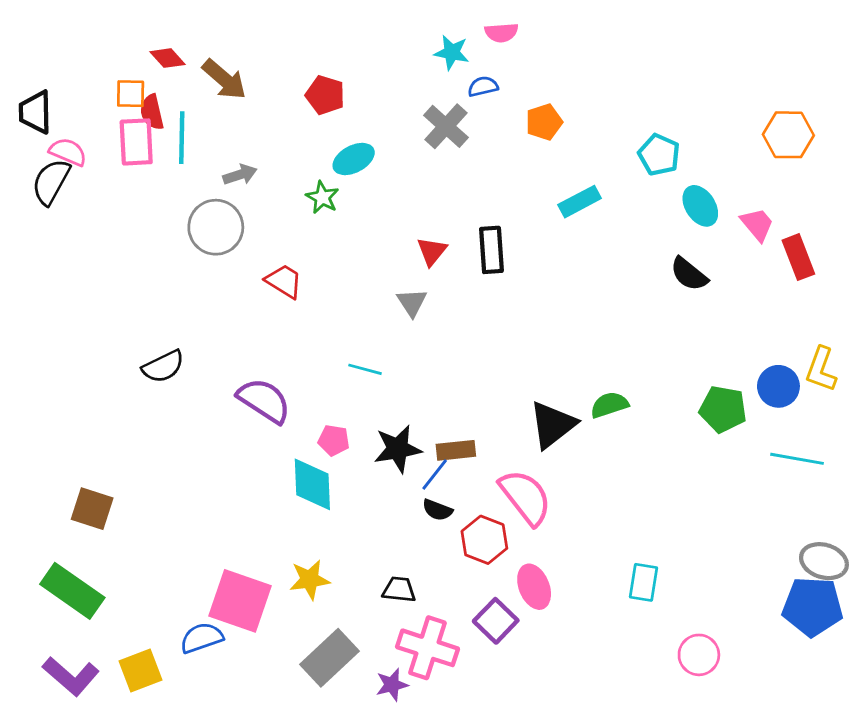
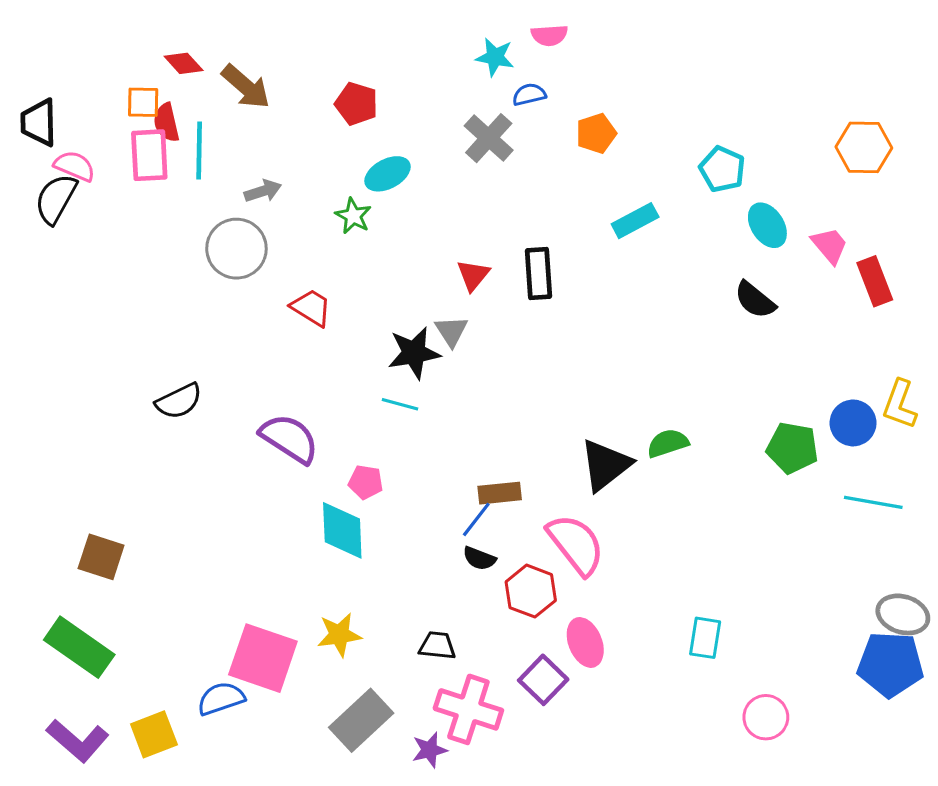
black star: (398, 449) -> (414, 353), moved

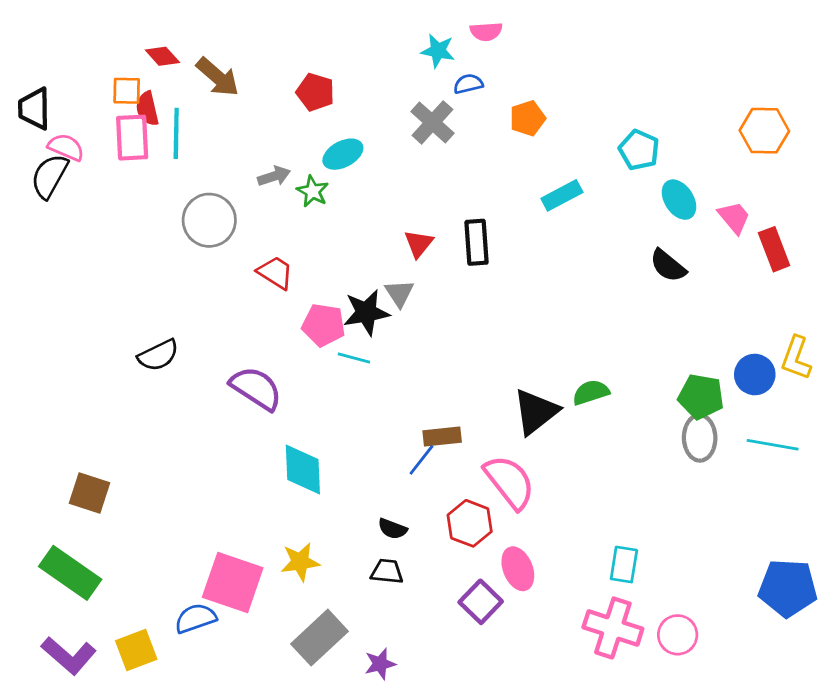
gray arrow: (263, 191) -> (274, 176), moved
pink pentagon: (366, 482) -> (324, 325), moved, size x1.4
black semicircle: (479, 558) -> (392, 529), moved
gray ellipse: (903, 614) -> (700, 438), moved, turned 72
pink cross: (468, 709) -> (613, 628), moved

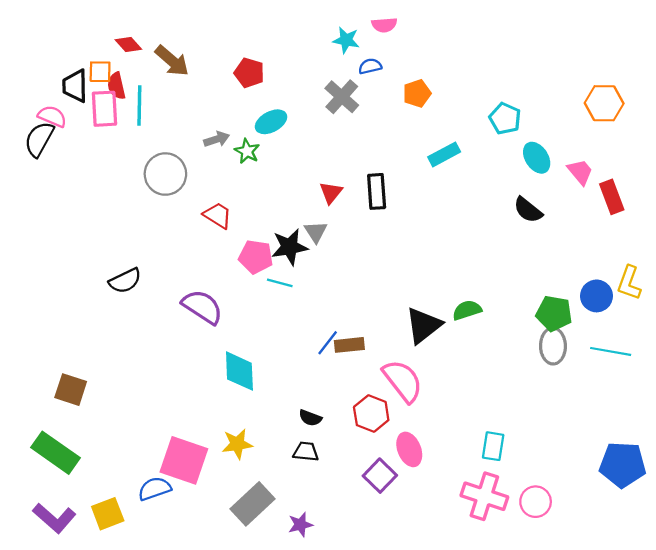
black trapezoid: (34, 109) -> (75, 86), moved
blue line: (421, 460) -> (328, 343), moved

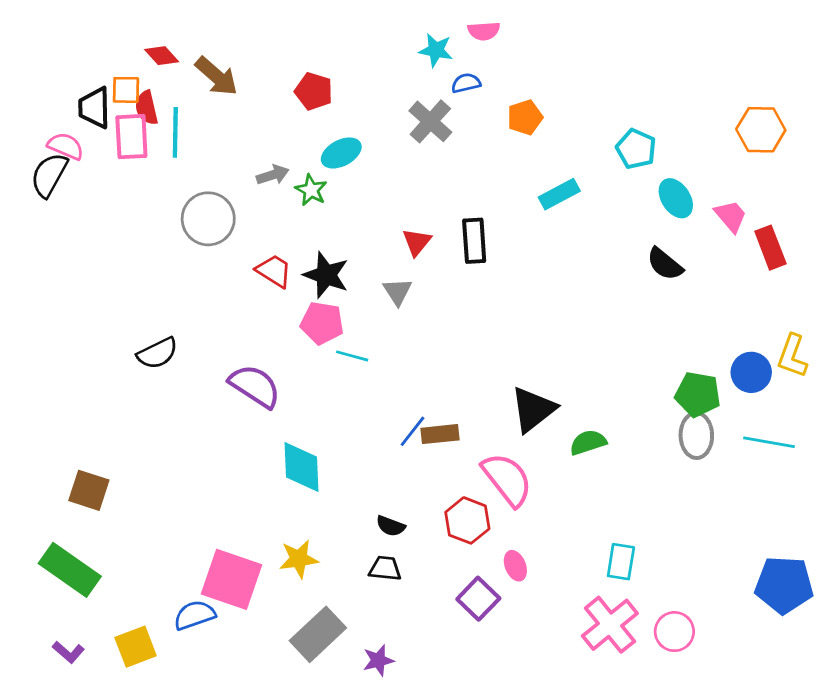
black star: (290, 247) -> (326, 275), moved, turned 30
green semicircle: (467, 310) -> (588, 442), moved
pink ellipse: (409, 449) -> (515, 566), size x0.7
pink cross: (484, 496) -> (610, 625), turned 33
purple L-shape: (54, 518) -> (68, 652), size x0.6

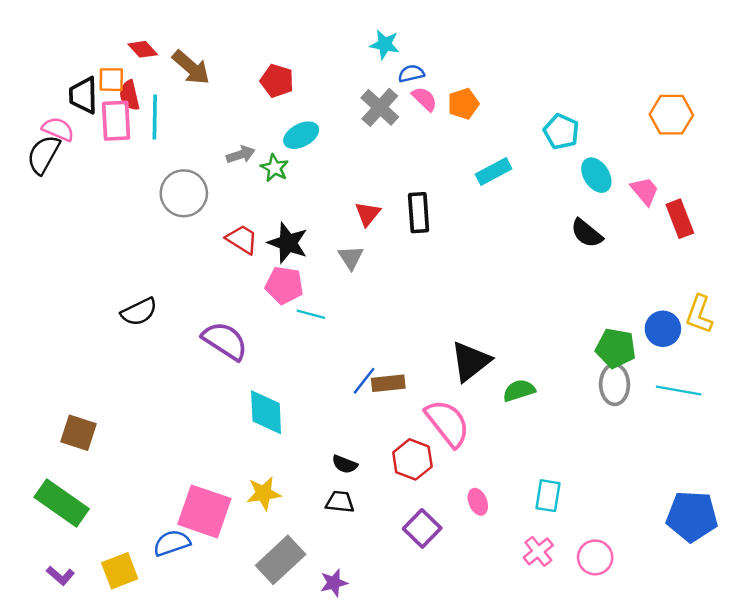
pink semicircle: (484, 31) -> (425, 99), moved, turned -132
pink ellipse: (515, 566) -> (478, 502), moved
pink cross: (610, 625) -> (538, 551), size x0.6

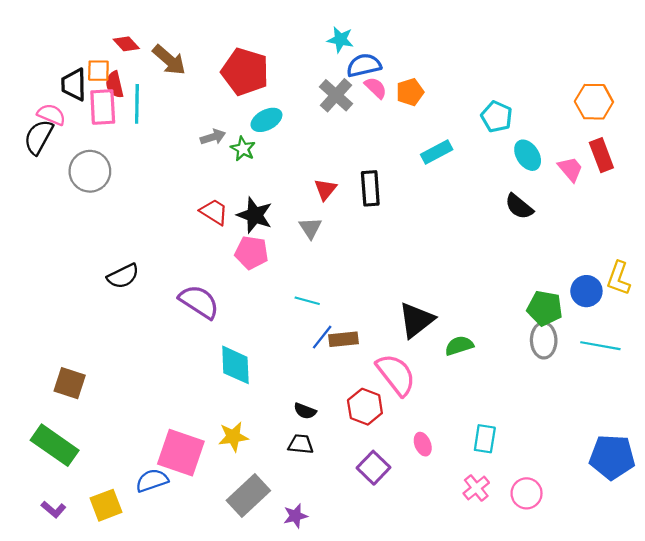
blue semicircle: (411, 74) -> (364, 65), size x1.5
red pentagon: (277, 81) -> (245, 72), size x1.6
gray circle: (184, 193) -> (90, 171), moved
red rectangle: (680, 219) -> (601, 155), moved
cyan line: (311, 314) -> (307, 301), moved

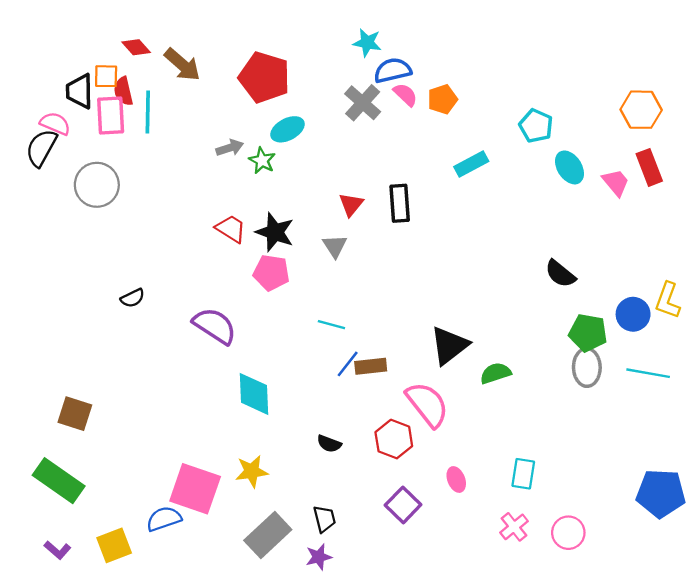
black semicircle: (519, 207) -> (560, 274), moved
black semicircle: (123, 276) -> (133, 298), size x0.7
black trapezoid: (301, 444) -> (324, 519), moved, turned 70

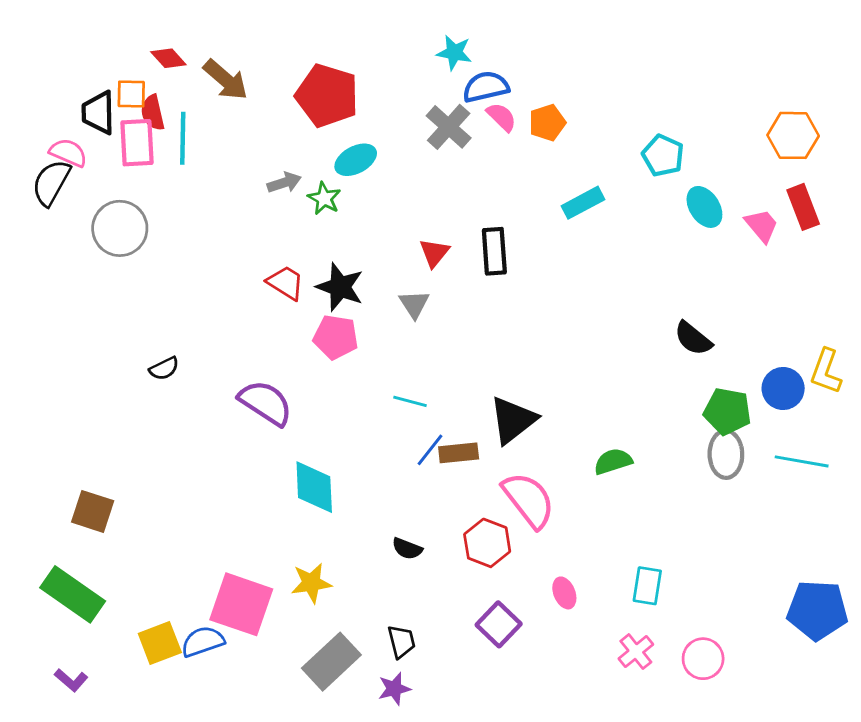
black triangle: (449, 345) -> (513, 420), moved
yellow square: (114, 545) -> (160, 643), moved

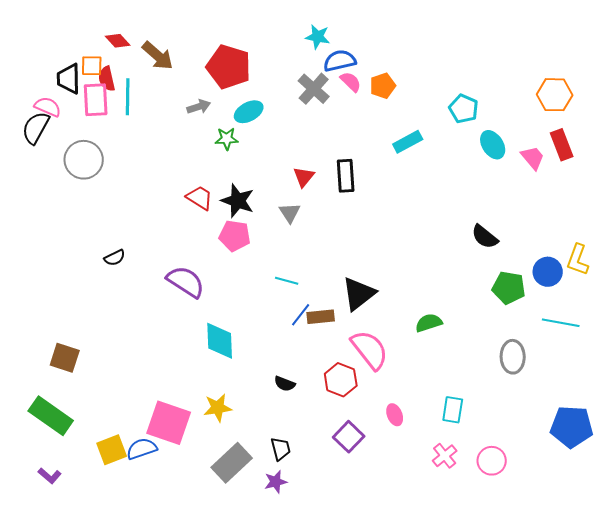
gray arrow: (284, 183) -> (199, 107), moved
green star: (324, 198) -> (227, 139), turned -30
gray ellipse: (726, 454) -> (513, 357), moved

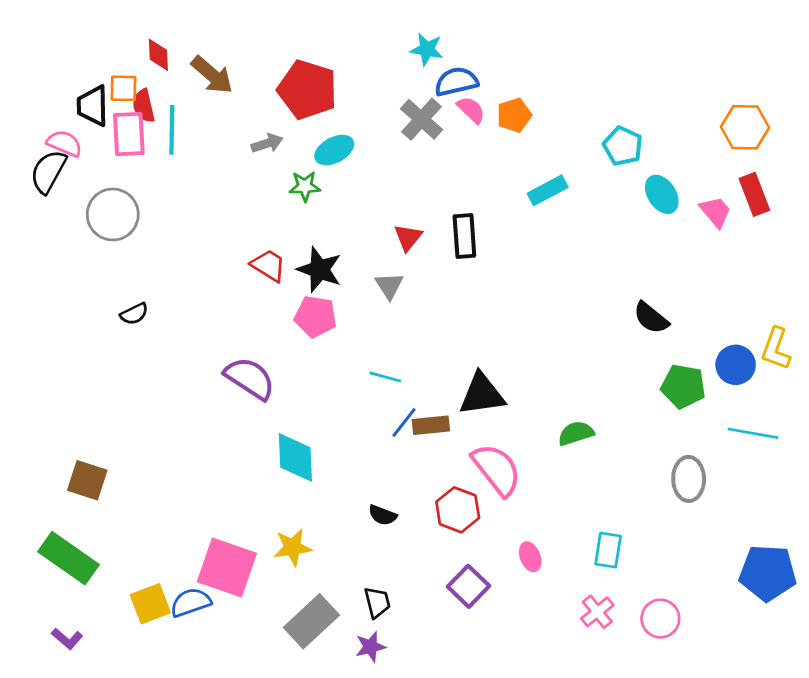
red diamond: (118, 41) -> (158, 55), turned 40
black semicircle: (115, 258) -> (134, 314), moved
black triangle: (359, 294) -> (482, 394), turned 30

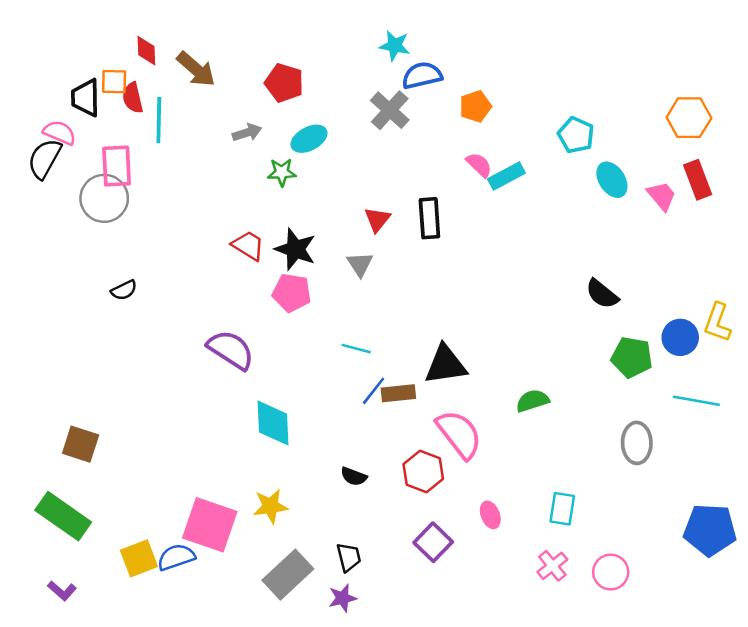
red pentagon: (307, 90) -> (284, 83), size x0.7
pink semicircle: (471, 110) -> (479, 165), moved
pink rectangle: (129, 134) -> (117, 166), moved

